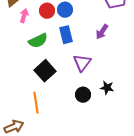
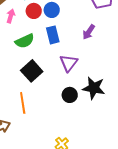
black star: (107, 88) -> (94, 88), size x1.6

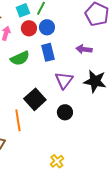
purple arrow: (89, 32) -> (84, 49), turned 63
black square: (32, 71) -> (35, 99), moved
black star: (94, 88) -> (95, 81), moved

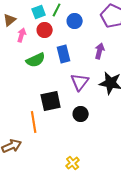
blue circle: (47, 27) -> (75, 21), moved
purple arrow: (84, 49) -> (100, 51), turned 98
black square: (35, 99) -> (51, 101), turned 30

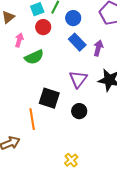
pink arrow: (22, 35) -> (19, 40), moved
blue rectangle: (64, 54) -> (77, 42), moved, turned -30
black square: (51, 101) -> (49, 98), turned 30

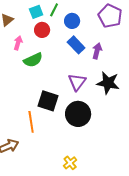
black circle: (79, 111) -> (78, 114), size x1.6

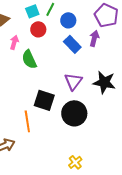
purple arrow: (97, 51) -> (94, 38), moved
green semicircle: (33, 60) -> (29, 59), turned 90
yellow cross: (70, 163) -> (75, 162), moved

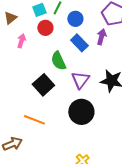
green semicircle: (29, 59) -> (58, 61), moved
black square: (44, 100) -> (43, 85), moved, turned 30
orange line: (27, 121) -> (34, 120), turned -60

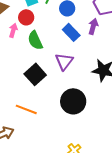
red circle: (45, 28) -> (26, 17), moved
green semicircle: (58, 61) -> (35, 40), moved
purple triangle: (80, 80) -> (64, 61), moved

